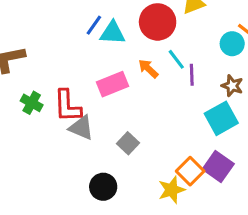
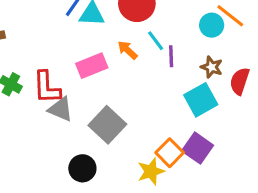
gray square: (128, 143) -> (107, 125), size x1.6

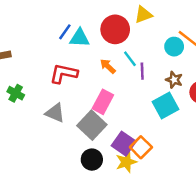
pink rectangle: (92, 66) -> (103, 102), moved, turned -40
red L-shape: (47, 87) -> (64, 74), moved, turned 104
purple square: (198, 148) -> (124, 144), moved
black circle: (82, 168) -> (92, 160), moved

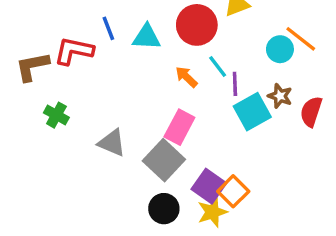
blue line: (65, 32) -> (108, 28), moved, turned -56
red L-shape: (64, 74) -> (74, 51), moved
cyan square: (166, 106) -> (252, 112), moved

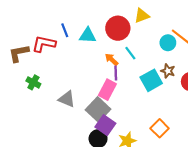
purple line: (235, 84) -> (116, 73), moved
purple square: (209, 186) -> (105, 125), moved
orange square: (233, 191) -> (160, 128), moved

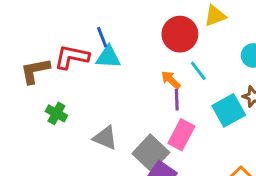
cyan triangle: (88, 35) -> (108, 57), moved
pink rectangle: (107, 90) -> (181, 135), moved

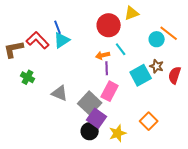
red L-shape: (72, 57) -> (38, 40), turned 35
cyan triangle: (108, 57) -> (62, 40), turned -36
orange arrow: (171, 80) -> (103, 55), turned -56

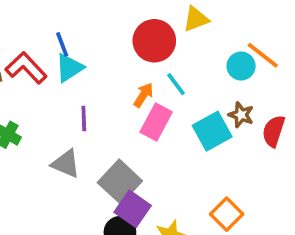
orange arrow: (103, 55) -> (143, 95), turned 136
purple line: (107, 68) -> (84, 118), moved
pink rectangle: (110, 91) -> (156, 122), moved

